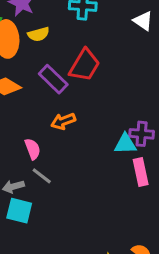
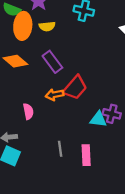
red trapezoid: (84, 65) -> (75, 88), moved
pink rectangle: (141, 172) -> (86, 155), moved
gray line: (42, 176) -> (60, 149), moved, turned 35

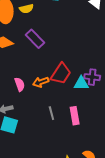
red trapezoid: (75, 88) -> (61, 74), moved
orange arrow: (55, 95) -> (41, 82), moved

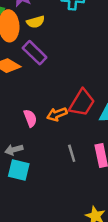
purple rectangle: (35, 39) -> (35, 53), moved

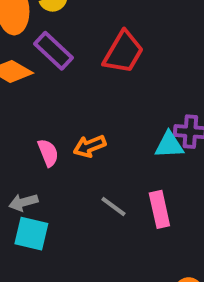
red trapezoid: (82, 103) -> (123, 52), moved
gray line: (72, 153) -> (113, 206), turned -36

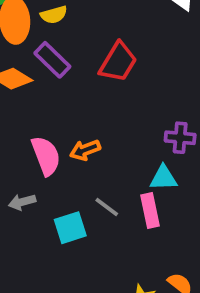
cyan triangle: (169, 145) -> (163, 178), moved
pink semicircle: (48, 153) -> (46, 156), size x1.5
cyan square: (31, 234) -> (70, 228), moved, turned -32

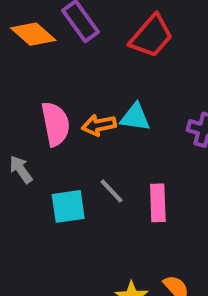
cyan triangle: (163, 178) -> (135, 117), moved
gray arrow: (22, 202) -> (21, 169), turned 60

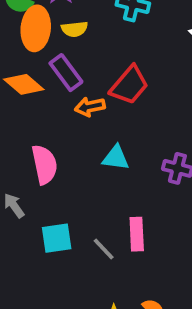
orange arrow: (99, 125) -> (90, 107), moved
gray line: (112, 191) -> (104, 249), moved

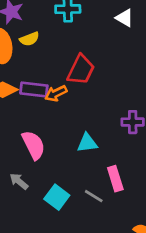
purple rectangle: (66, 73) -> (34, 89), moved, turned -32
cyan triangle: (116, 158) -> (87, 143), moved
cyan square: (57, 238) -> (57, 197), turned -30

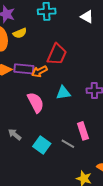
cyan triangle: (87, 143) -> (63, 93), moved
pink semicircle: (34, 145) -> (36, 102), moved

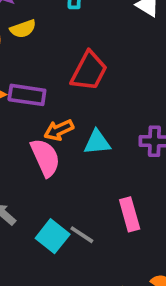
orange arrow: (39, 71) -> (59, 130), moved
gray line: (68, 144) -> (82, 235), moved

